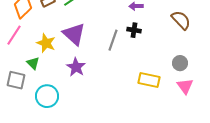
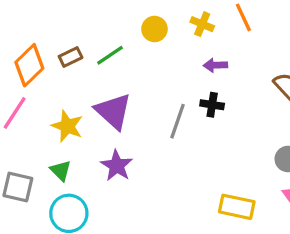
green triangle: (33, 63) -> (61, 171), moved
yellow rectangle: (149, 80) -> (237, 207), moved

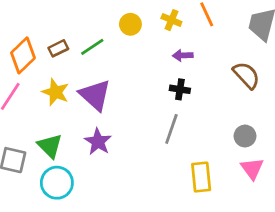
gray line: (178, 121) -> (171, 129), moved
yellow star: (67, 126) -> (55, 92), moved
green triangle: (61, 171) -> (50, 146), size x1.4
yellow rectangle: (237, 207) -> (201, 177), turned 72

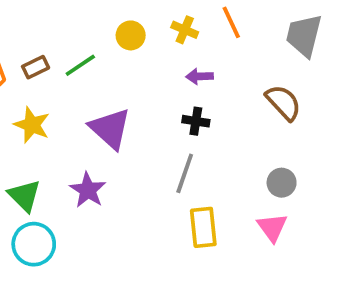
purple triangle: (95, 95) -> (110, 129), moved
pink triangle: (252, 169) -> (272, 227), moved
yellow rectangle: (201, 177) -> (203, 227), moved

